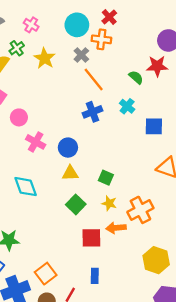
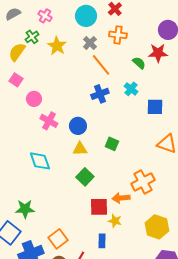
orange cross: (101, 39) -> (118, 35), moved
green square: (106, 178) -> (112, 144), moved
yellow star: (109, 203) -> (115, 221), moved

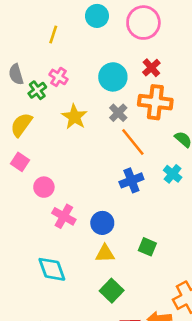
gray semicircle: (13, 14) -> (16, 74), turned -77
orange cross: (118, 35) -> (155, 102), size x1.4
green cross: (32, 37) -> (37, 90), moved

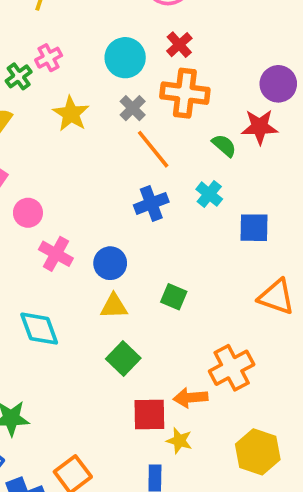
pink cross: (59, 77) -> (49, 58), turned 30

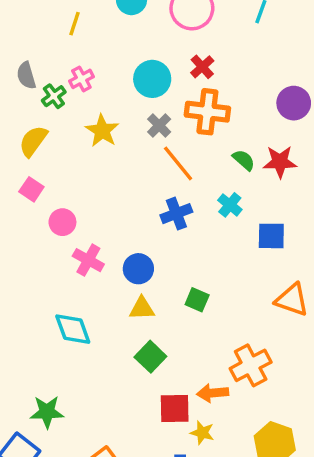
red star: (260, 127) -> (280, 162), moved

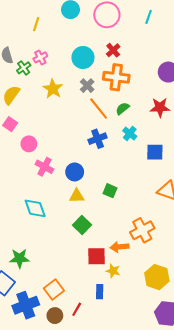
green semicircle: (244, 160) -> (123, 108), moved, turned -80

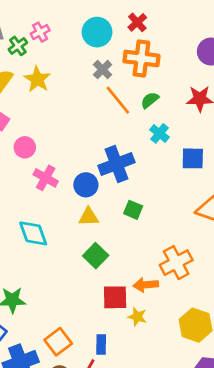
yellow star: (53, 89) -> (37, 79), moved
blue cross: (98, 139) -> (116, 164), moved, size x1.4
blue rectangle: (100, 292) -> (101, 344), moved

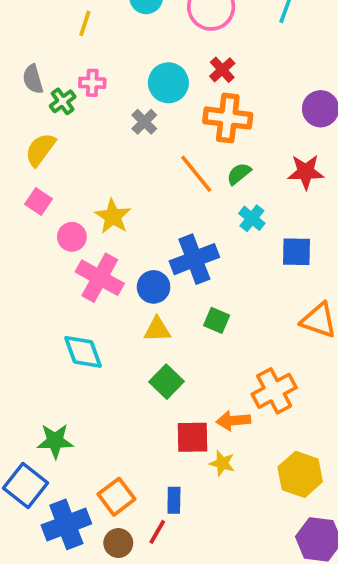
pink cross: (40, 32) -> (92, 83), turned 30
gray cross: (103, 70) -> (144, 122), moved
yellow star: (37, 79) -> (113, 216), moved
pink cross: (46, 178) -> (100, 278), size x1.4

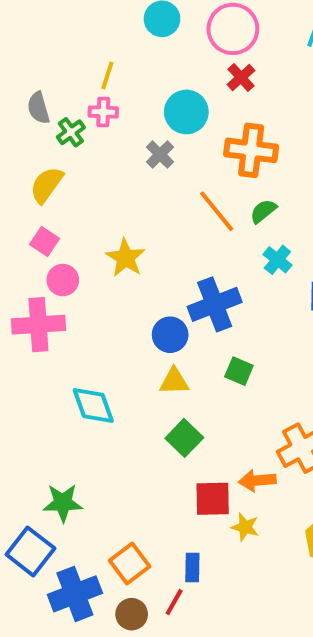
yellow line: (85, 23) -> (107, 76), moved
red cross: (222, 70) -> (241, 78), moved
pink circle: (72, 237) -> (63, 280), moved
pink cross: (100, 278) -> (38, 325), moved, turned -33

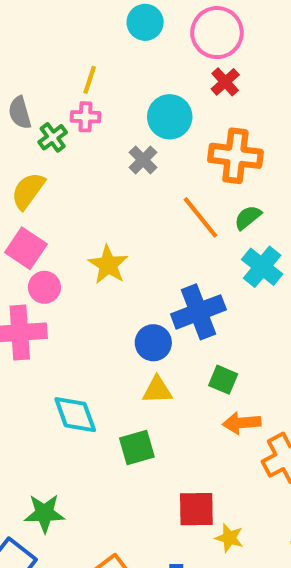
pink square: (45, 242) -> (26, 248), size x1.4
cyan cross: (277, 260) -> (262, 267), size x1.4
green square: (184, 438) -> (137, 448), moved, turned 30
orange arrow: (257, 481) -> (242, 423), moved

